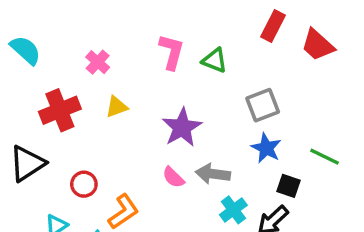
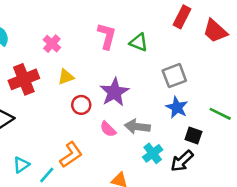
red circle: (84, 184) -> (81, 105), moved

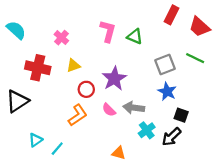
red cross: (24, 79) -> (38, 68), turned 35
green line: (220, 114) -> (195, 58), moved
orange L-shape: (71, 155) -> (78, 115), moved

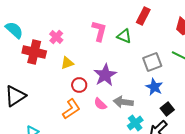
red rectangle: (171, 15) -> (143, 16), moved
red cross: (38, 68) -> (34, 52), moved
black square: (181, 115) -> (167, 109), turned 32

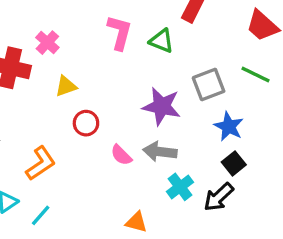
purple star: (105, 75) -> (162, 106), moved, turned -30
blue star: (154, 87) -> (229, 126), moved
orange L-shape: (71, 109) -> (41, 163), moved

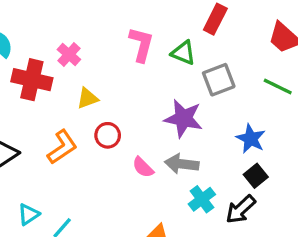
gray square: (209, 84) -> (219, 80), moved
orange L-shape: (41, 163) -> (62, 147), moved

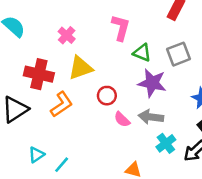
green triangle: (183, 53) -> (142, 53), moved
red cross: (32, 80) -> (39, 74), moved
yellow triangle: (87, 98) -> (80, 68), size x1.5
red circle: (108, 135) -> (107, 96), moved

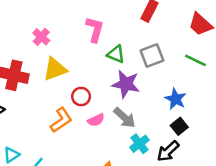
orange L-shape: (62, 104) -> (61, 120), moved
gray arrow: (151, 117) -> (125, 118), turned -145
pink semicircle: (122, 119) -> (96, 120), turned -70

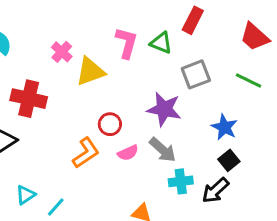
green triangle: (116, 54) -> (161, 43), moved
yellow triangle: (55, 69) -> (90, 71), moved
cyan cross: (139, 144) -> (181, 181), turned 30

